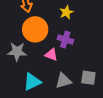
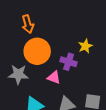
yellow star: (66, 12) -> (85, 46), moved

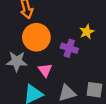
pink triangle: (54, 77) -> (45, 70), moved, turned 32

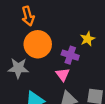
pink triangle: (45, 70) -> (63, 75), moved

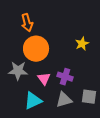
purple cross: (70, 55) -> (65, 77), moved
pink triangle: (63, 75) -> (44, 79), moved

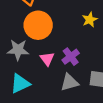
purple cross: (65, 77) -> (71, 57), turned 35
cyan triangle: (33, 101) -> (20, 84), moved

